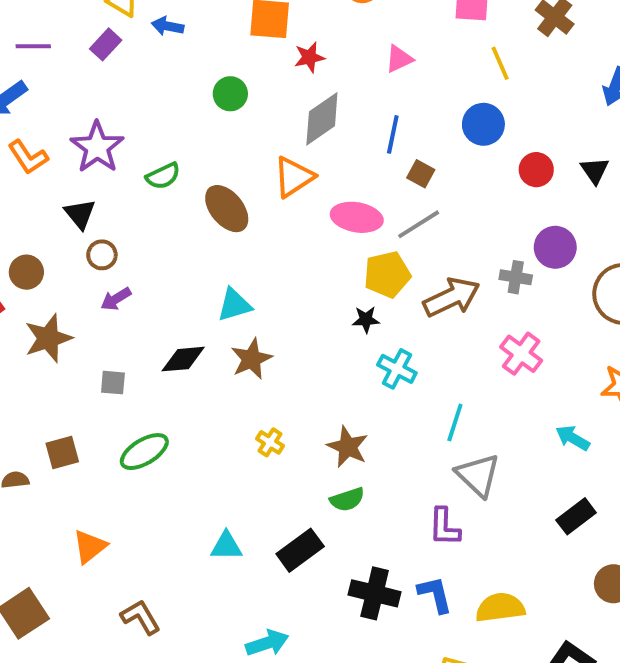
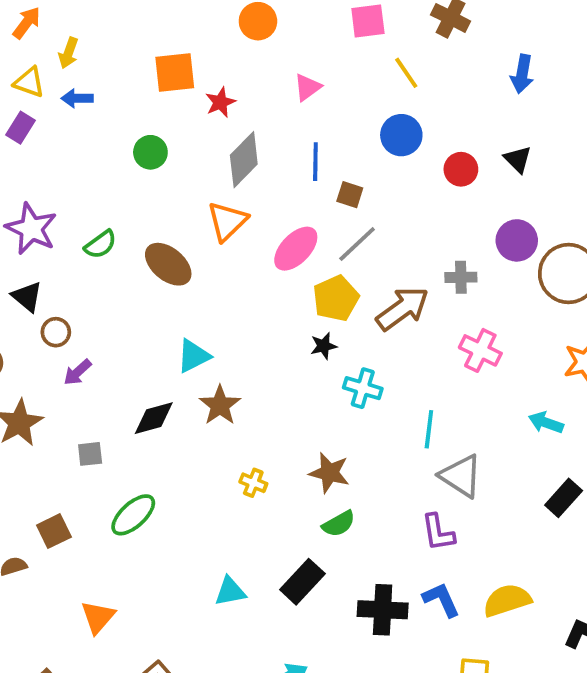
pink ellipse: (357, 217) -> (296, 249), turned -45
purple circle: (555, 247) -> (517, 240), moved

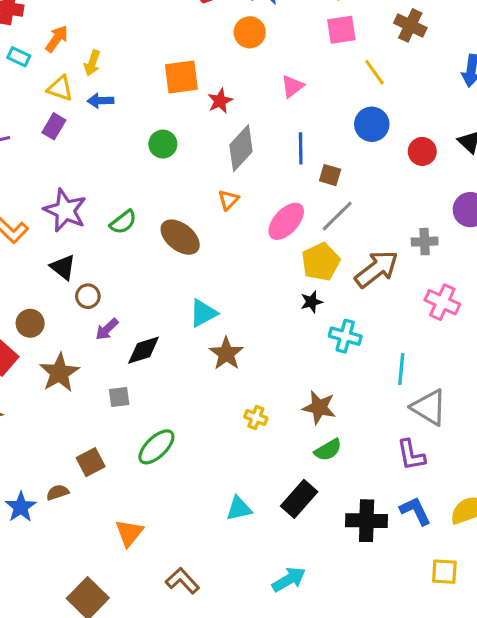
orange triangle: (227, 221) -> (228, 200), size x0.6
black diamond: (154, 418) -> (144, 350), moved

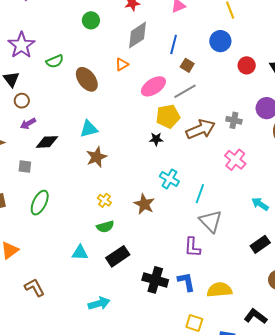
cyan cross: (345, 336) -> (169, 179), moved
green ellipse: (156, 447) -> (40, 203), turned -35
green semicircle: (328, 450) -> (105, 227), moved

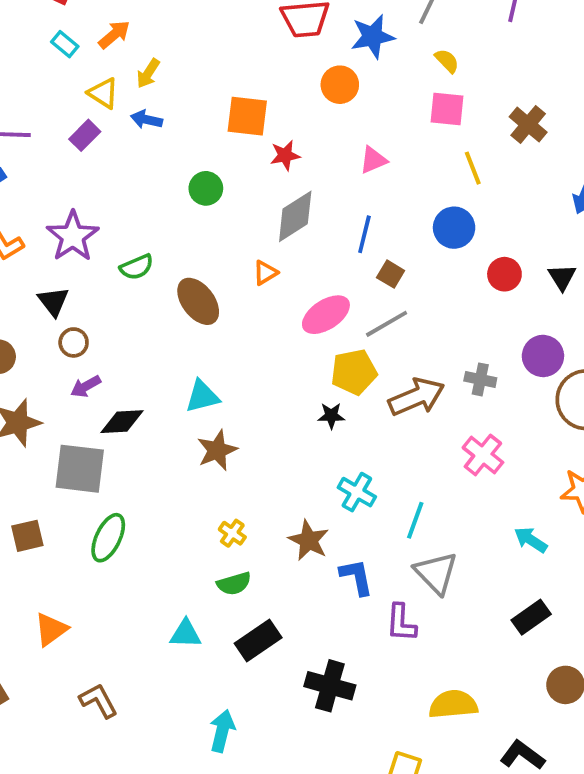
gray square: (25, 167) -> (80, 469), size x2.0
blue L-shape: (186, 282) -> (356, 577), moved
cyan arrow: (99, 303) -> (222, 731), turned -60

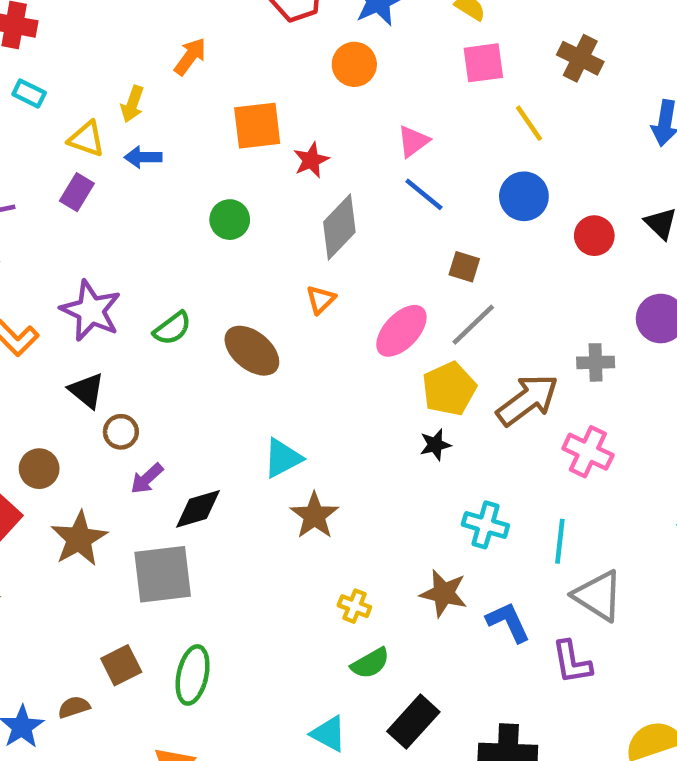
orange arrow: (114, 35) -> (190, 56), moved
blue line: (364, 234) -> (424, 194), moved, turned -51
pink cross: (483, 455) -> (588, 452), moved
green ellipse: (108, 538) -> (193, 675), moved
cyan triangle: (186, 634) -> (329, 734), turned 40

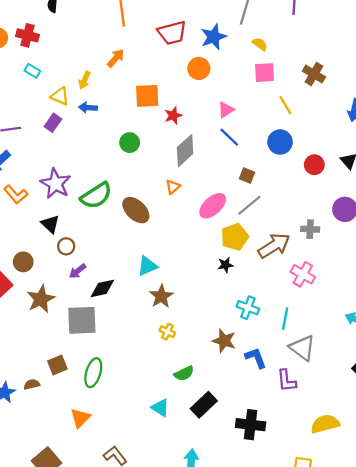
green semicircle: (172, 328) -> (96, 196), size x1.6
yellow cross: (354, 606) -> (167, 332), moved

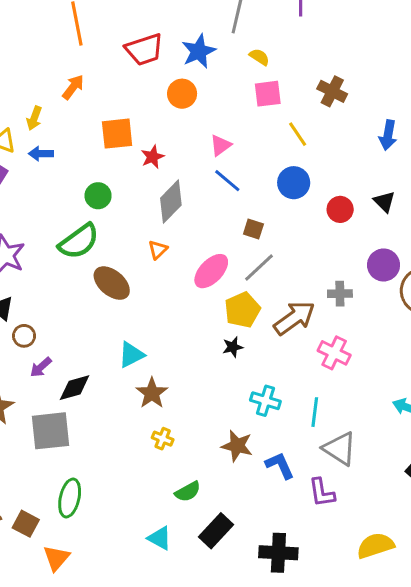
green semicircle: (96, 196) -> (79, 241), moved
brown square: (57, 365) -> (26, 524), moved, turned -36

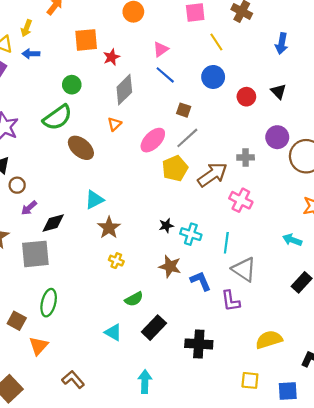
black star: (233, 347) -> (166, 226), moved

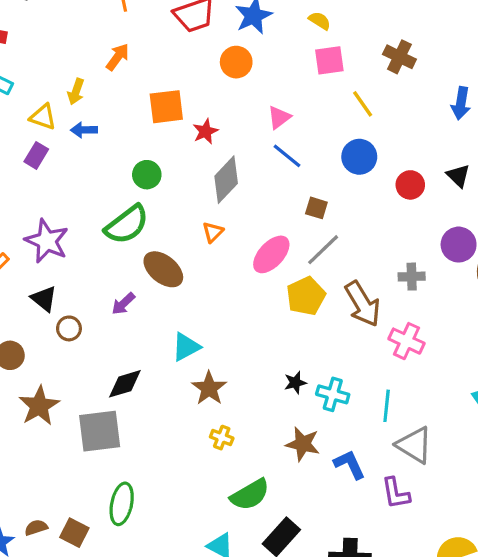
brown arrow: (212, 175) -> (363, 304), turned 96
purple arrow: (29, 208) -> (123, 304), moved
green semicircle: (134, 299) -> (250, 495), size x1.4

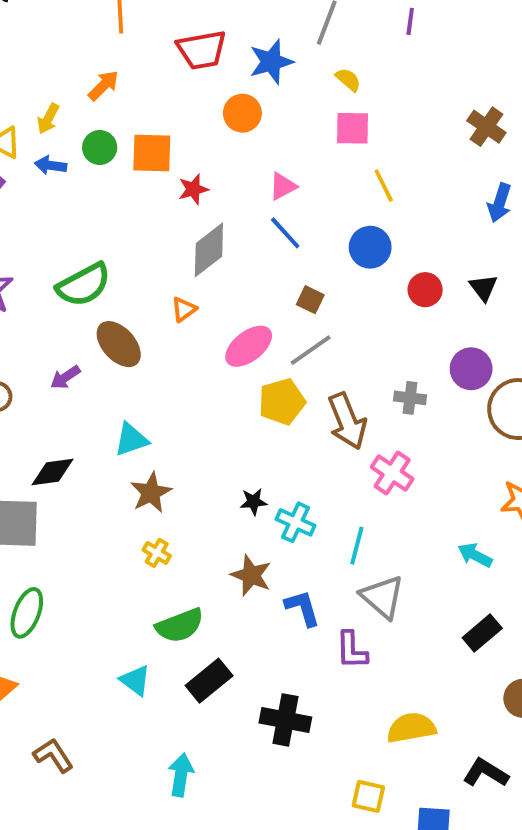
brown cross: (399, 57) -> (486, 127), moved
green circle: (147, 175) -> (100, 147), moved

